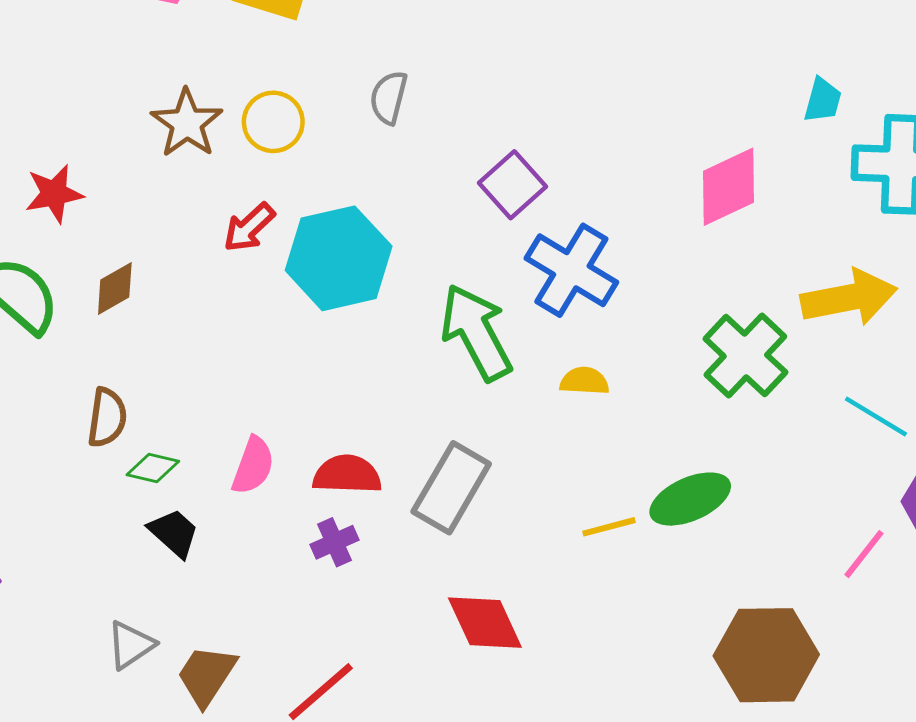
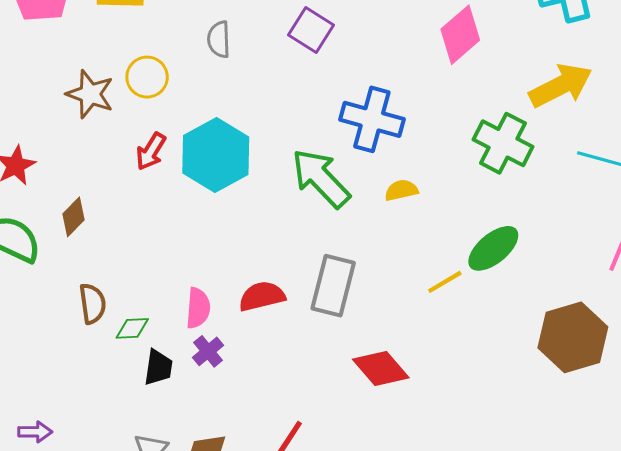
purple square: (512, 185) -> (311, 30), moved
black trapezoid: (174, 533) -> (158, 367), turned 72
purple cross: (334, 542) -> (208, 351), moved

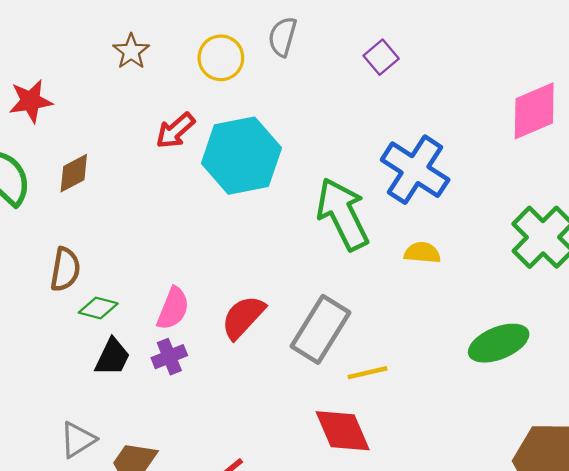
purple square: (311, 30) -> (381, 57), size x0.7
yellow circle: (147, 77) -> (221, 58), moved
brown star: (90, 94) -> (131, 51), size x0.7
yellow line: (445, 282) -> (367, 373), moved
red semicircle: (262, 296) -> (243, 317), turned -51

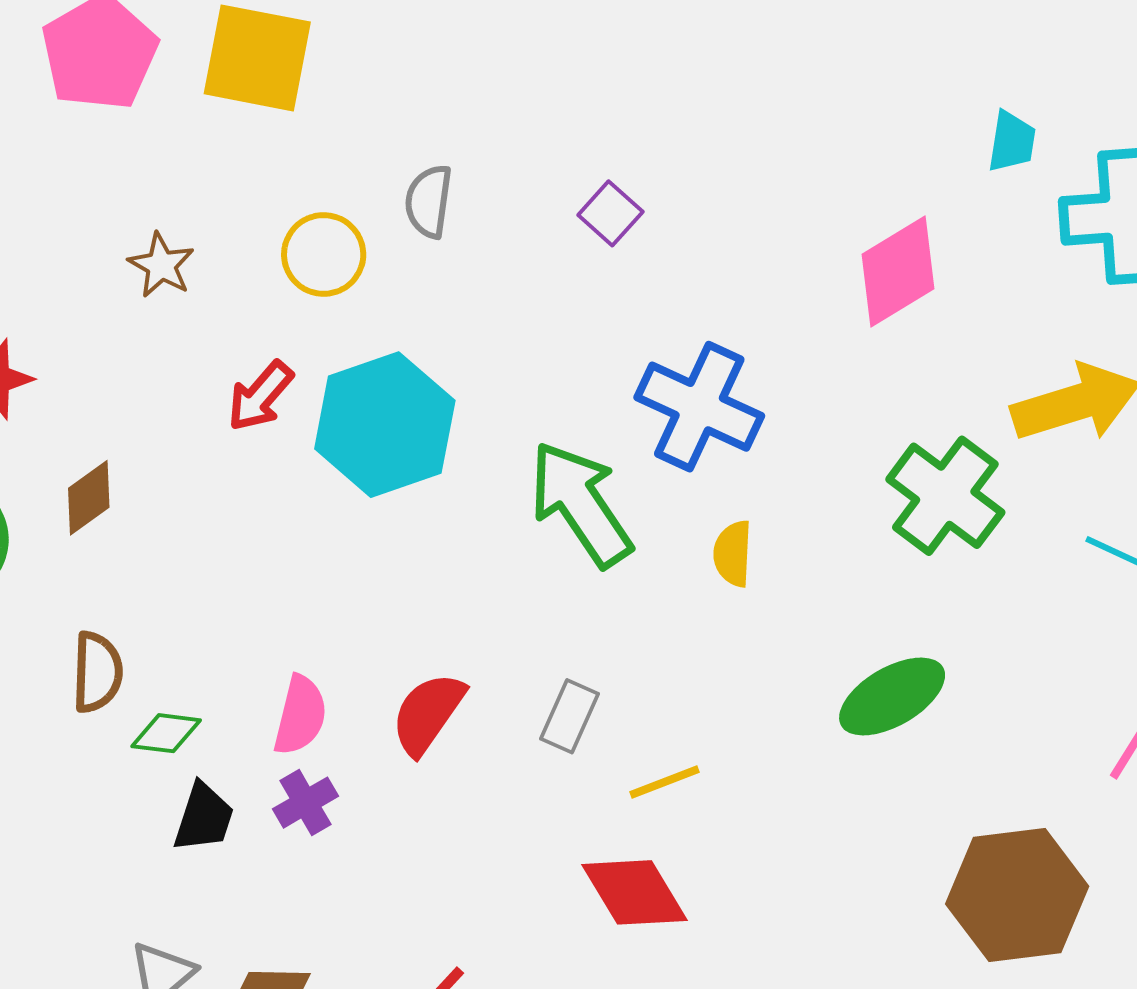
yellow semicircle: (422, 253) -> (733, 554), turned -84
gray rectangle: (320, 329) -> (570, 716), size x0.6

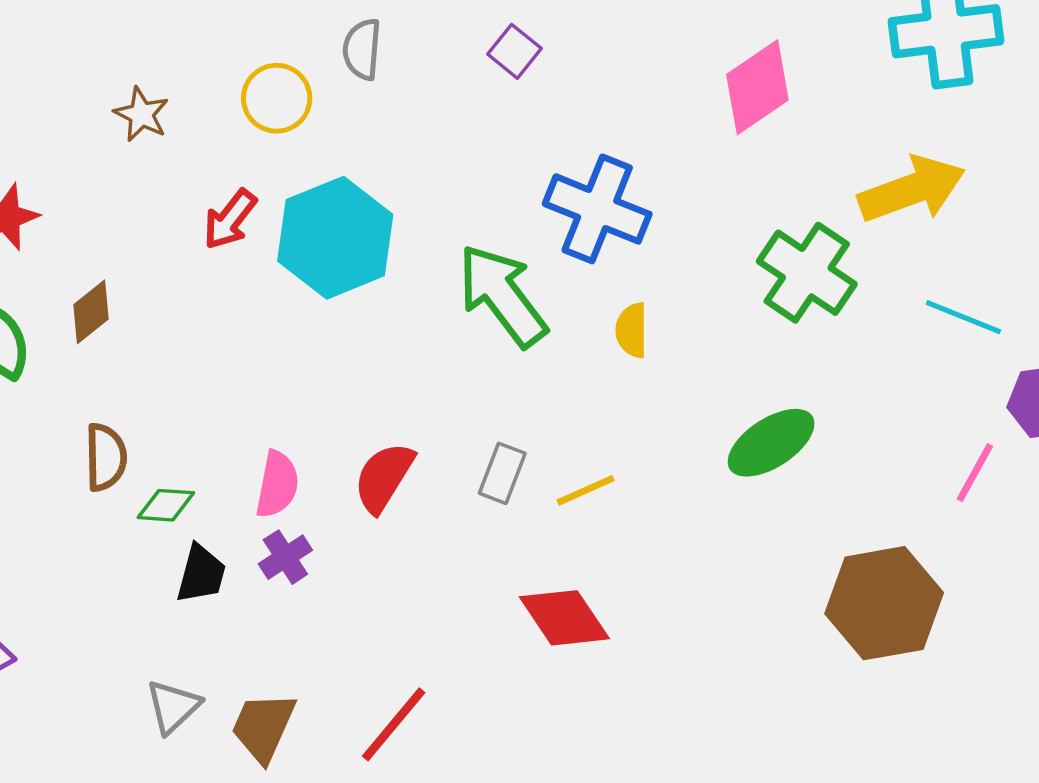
yellow line: (665, 782) -> (586, 490), moved

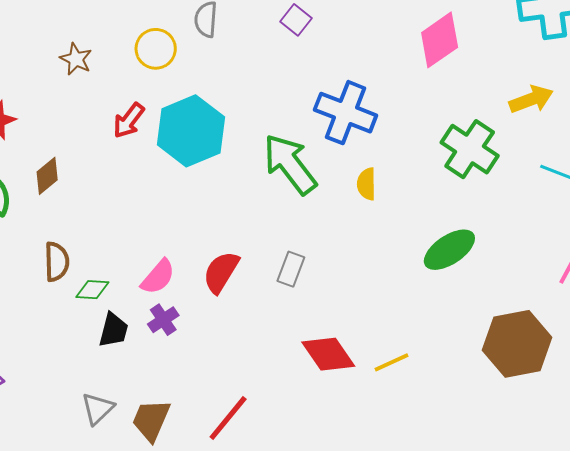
yellow arrow: (912, 189) -> (531, 99), size x0.7
pink semicircle: (277, 484) -> (158, 277), turned 30
yellow line: (586, 490) -> (392, 362), moved

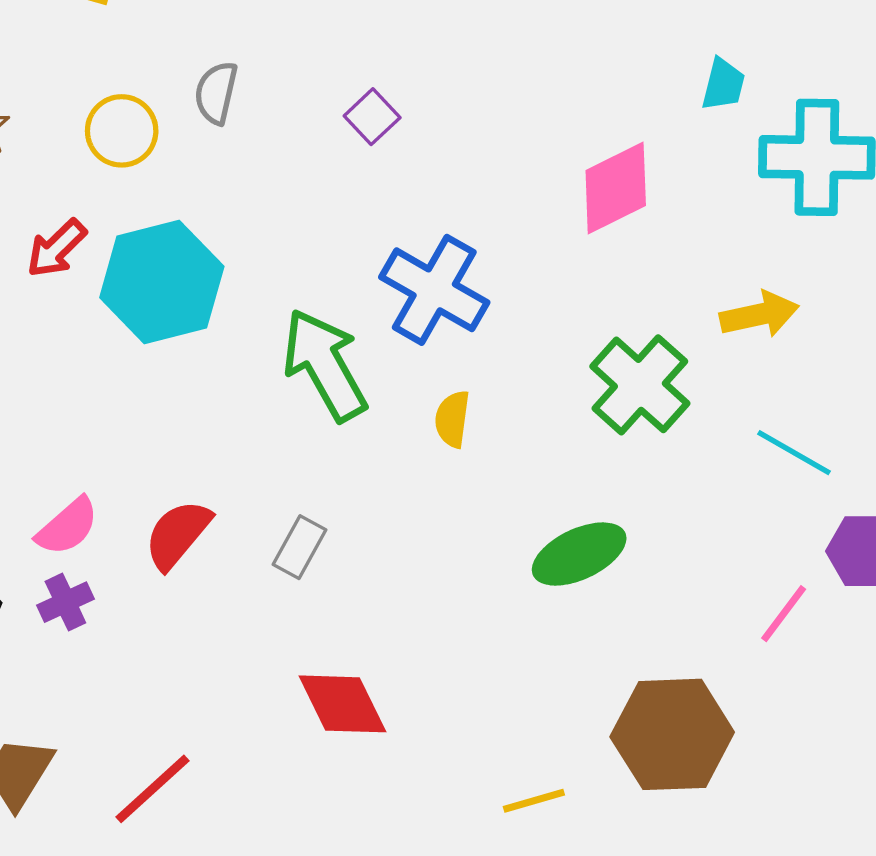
yellow line: (392, 362) -> (534, 801), moved

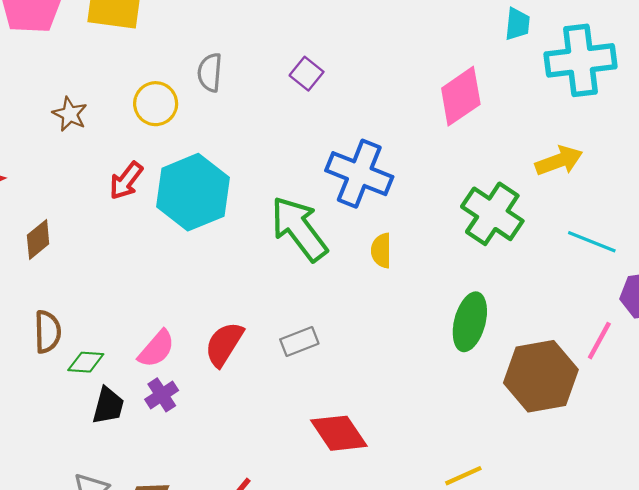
gray rectangle: (300, 547) -> (299, 342), turned 48
green ellipse: (579, 554) -> (470, 322), turned -42
brown hexagon: (672, 734) -> (541, 376), moved

